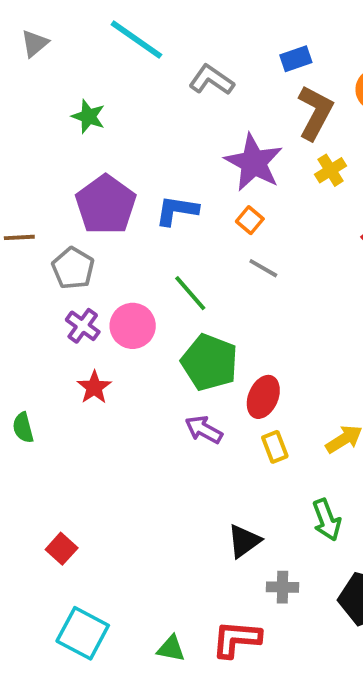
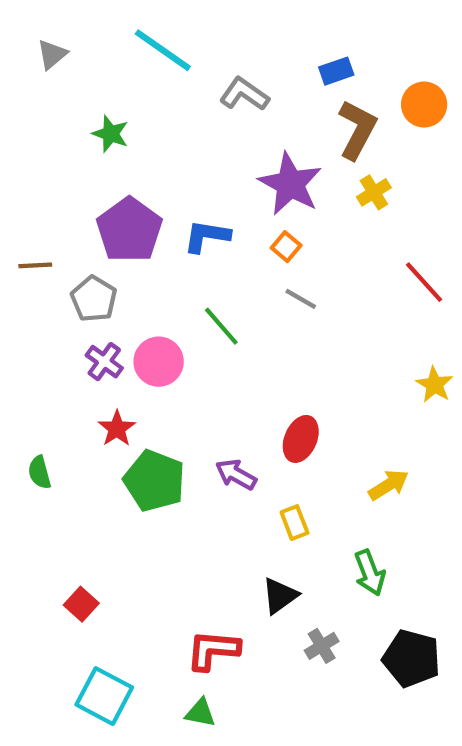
green pentagon: (209, 362) -> (154, 481), moved
yellow rectangle: (275, 447) -> (294, 523), moved
gray cross: (282, 587) -> (322, 646), turned -32
red L-shape: (236, 639) -> (213, 650), moved

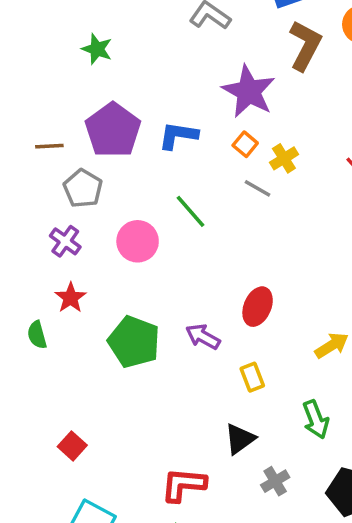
yellow cross: (374, 192) -> (284, 158), moved
brown line: (35, 265) -> (49, 146), moved
purple cross: (104, 362) -> (65, 241), moved
red star: (117, 428) -> (71, 298), moved

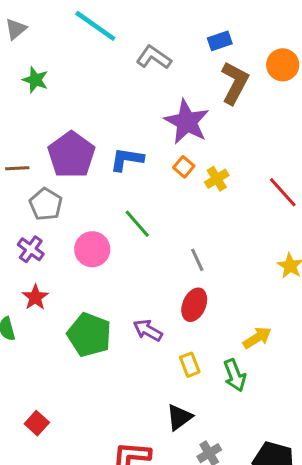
green star: (97, 49) -> (35, 80), moved
gray line: (258, 188) -> (197, 260), moved, turned 35
green arrow: (316, 419) -> (235, 375), moved

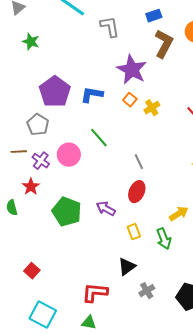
gray L-shape: (154, 57) -> (110, 27), turned 45
brown line: (17, 168) -> (19, 152), moved
purple cross: (31, 249) -> (41, 161), moved

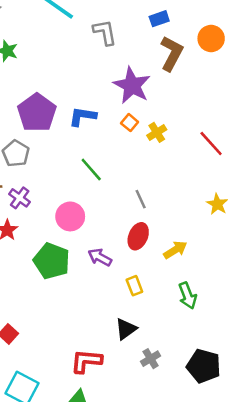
pink circle: (69, 155) -> (70, 216), moved
yellow arrow: (179, 214) -> (175, 250), moved
green arrow: (164, 239) -> (188, 296), moved

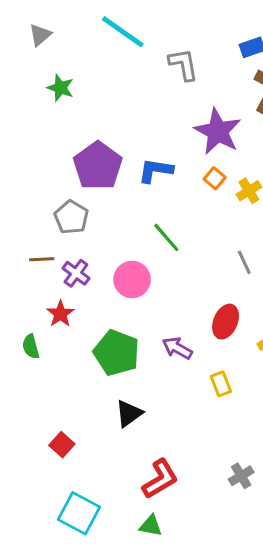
gray line: (141, 199) -> (244, 262), moved
pink circle: (70, 216) -> (132, 279), moved
black triangle: (126, 329) -> (129, 414), moved
red L-shape: (86, 361) -> (160, 479), turned 144

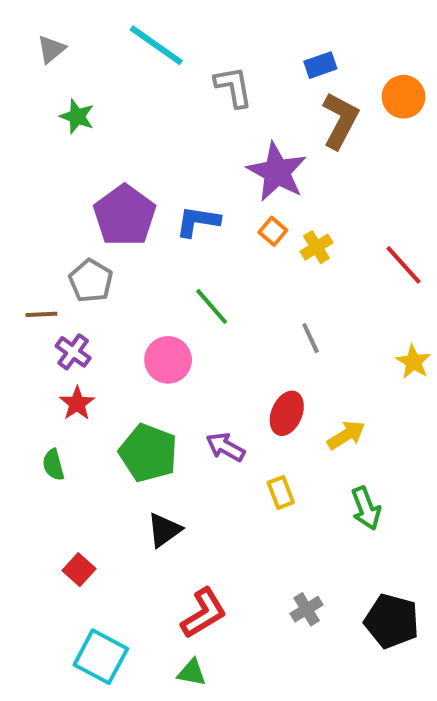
brown line: (42, 259) -> (41, 314), moved
purple cross: (76, 273) -> (73, 352), moved
green semicircle: (31, 347) -> (53, 465), moved

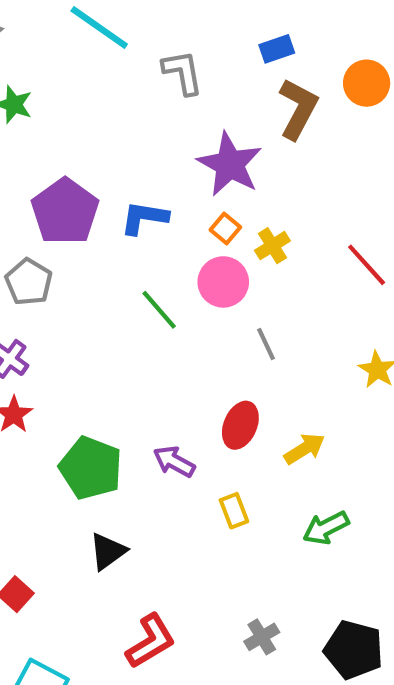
pink circle: (168, 360) -> (223, 282), moved
green arrow: (366, 508) -> (326, 528), turned 84

